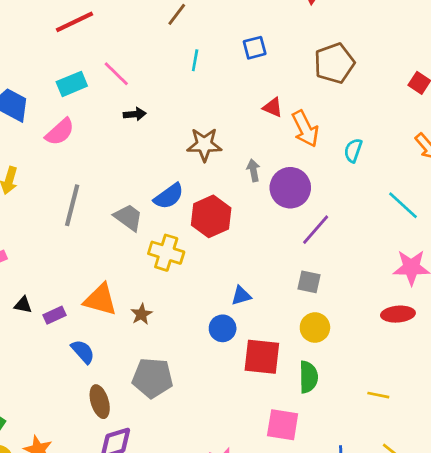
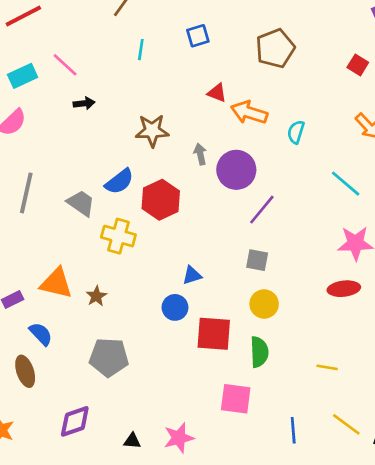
orange arrow: (305, 129) -> (249, 112), turned 136
brown ellipse: (100, 402) -> (25, 371), moved

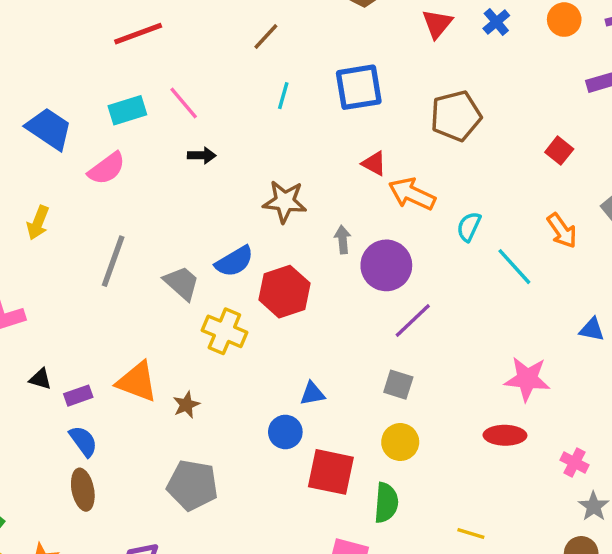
blue square: (198, 36) -> (359, 87), size x1.6
cyan line: (346, 184) -> (514, 267), moved
blue semicircle: (41, 334) -> (83, 441), moved

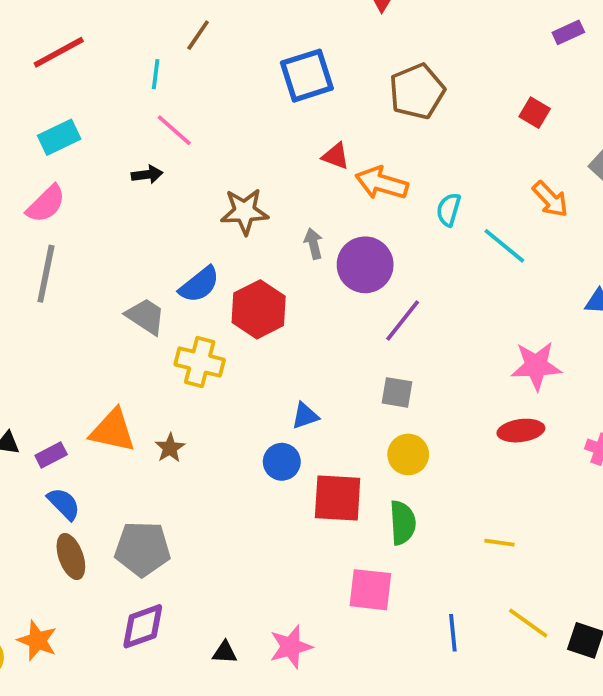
cyan line: (283, 96) -> (156, 74), moved
pink line: (184, 103) -> (174, 130), moved
gray line: (113, 261) -> (46, 274), moved
gray pentagon: (192, 485) -> (142, 549), moved

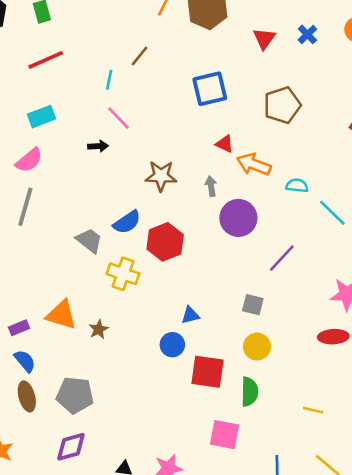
cyan semicircle: (449, 210) -> (297, 186), turned 75
gray arrow: (313, 244) -> (211, 186), moved
purple line: (403, 320) -> (282, 258), moved

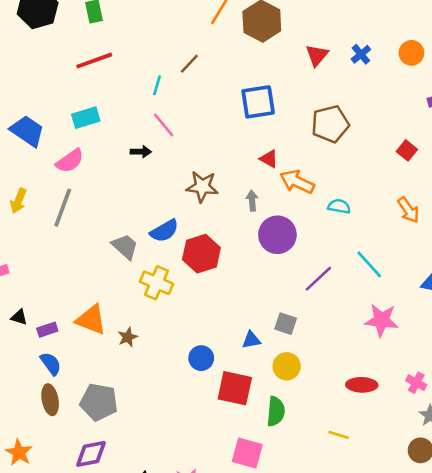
cyan line: (332, 213) -> (369, 264), moved
blue triangle: (190, 315) -> (251, 340), moved
red ellipse: (333, 337) -> (362, 385), moved

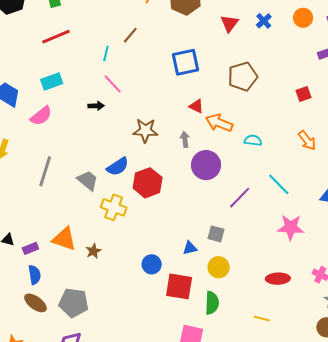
red square: (407, 150) -> (303, 94), turned 35
gray line: (63, 208) -> (45, 171), moved
blue semicircle: (51, 364) -> (35, 275), turned 30
brown ellipse: (50, 400) -> (35, 303), turned -40

